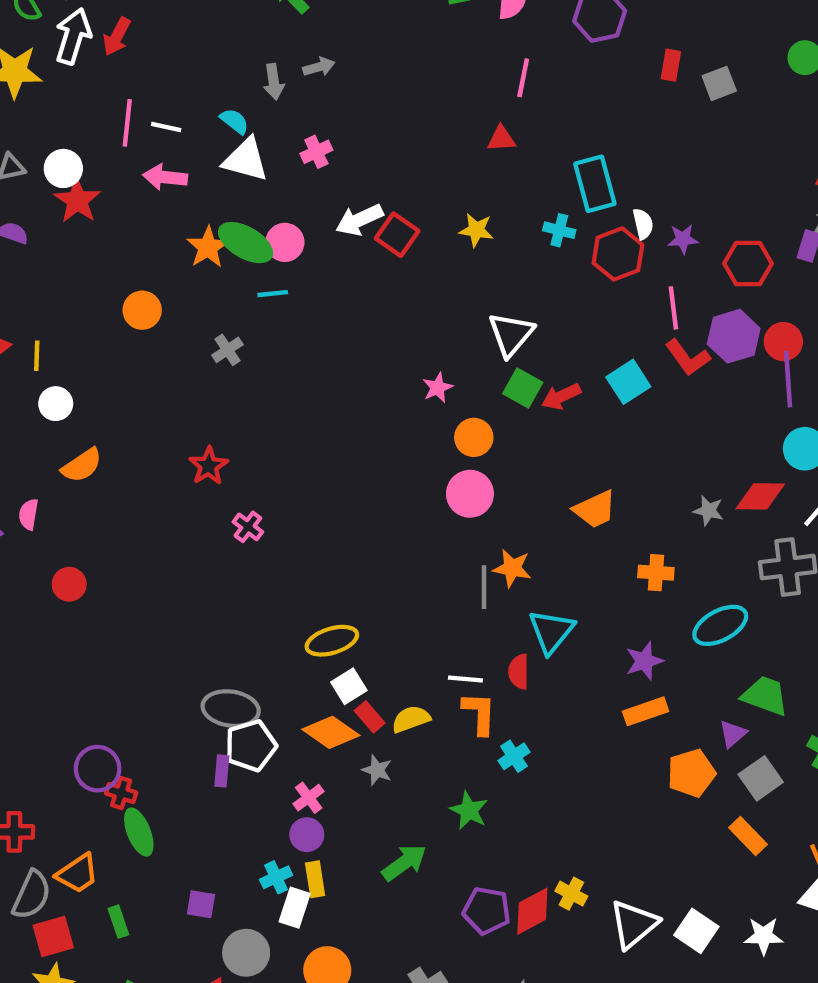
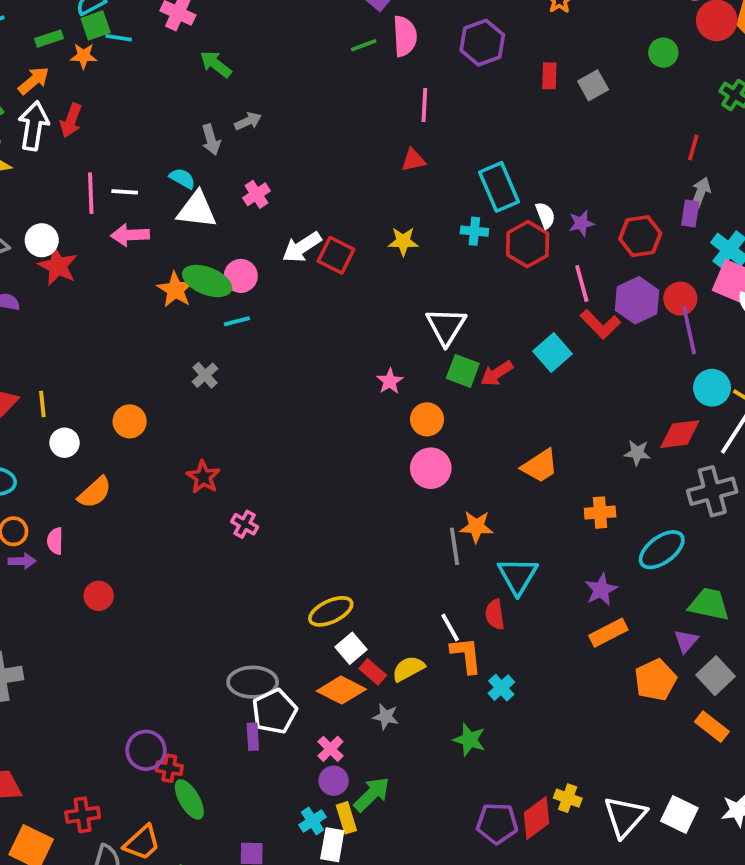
orange circle: (142, 310) -> (130, 421), moved
white line: (465, 679) -> (450, 627), turned 64
green arrow: (404, 863) -> (372, 794), moved

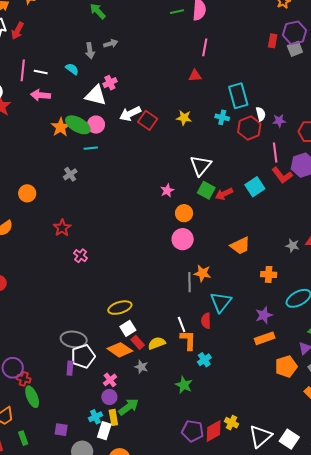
purple hexagon: (482, 43) -> (294, 33), moved
white triangle: (197, 210) -> (96, 95), moved

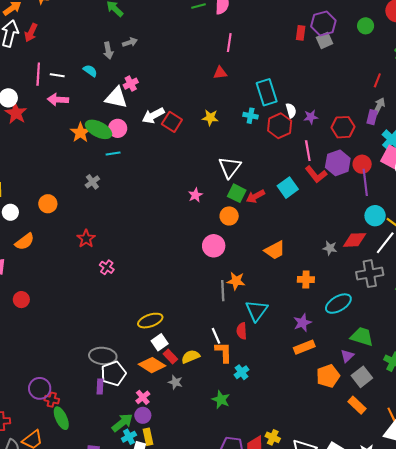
orange circle: (184, 213) -> (229, 216), moved
green arrow: (129, 407) -> (122, 423), moved

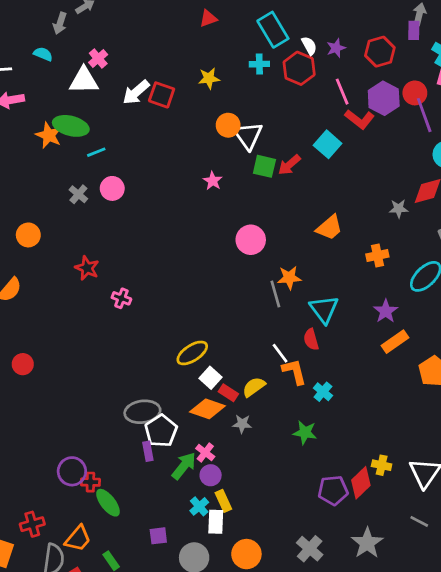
gray arrow: (108, 51) -> (60, 23), turned 42
pink circle: (118, 128) -> (112, 188), moved
orange circle: (229, 216) -> (228, 125), moved
green arrow: (122, 423) -> (184, 466), moved

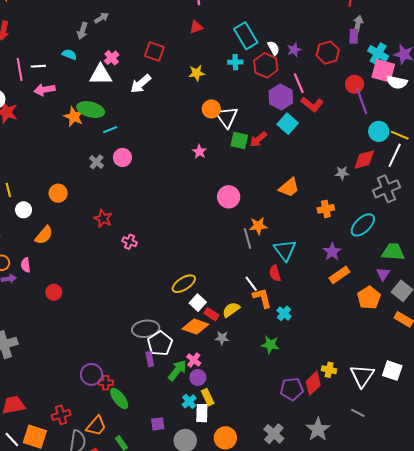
red square: (162, 95) -> (154, 51), moved
purple hexagon: (384, 98) -> (281, 97), moved

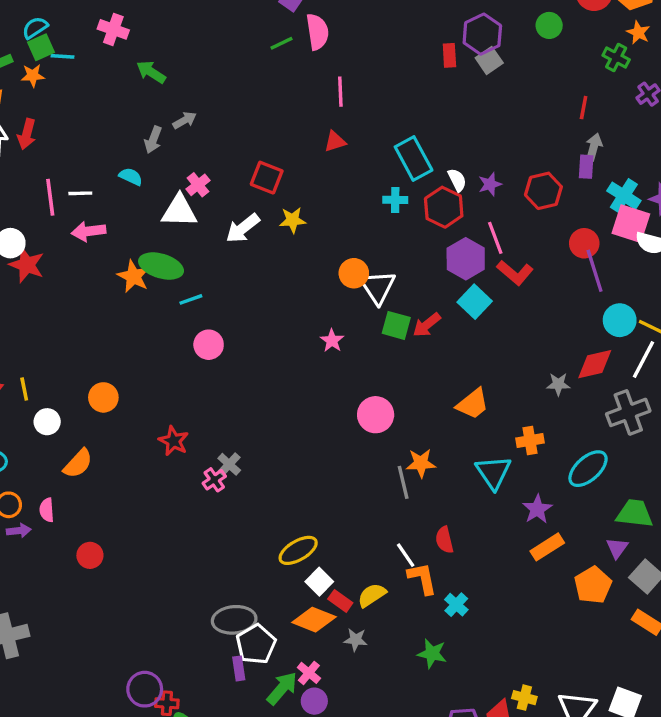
yellow star: (197, 73) -> (293, 220), moved
gray cross: (96, 162) -> (229, 464), moved
pink cross: (130, 242) -> (214, 480), turned 32
cyan triangle: (285, 250) -> (493, 472), moved

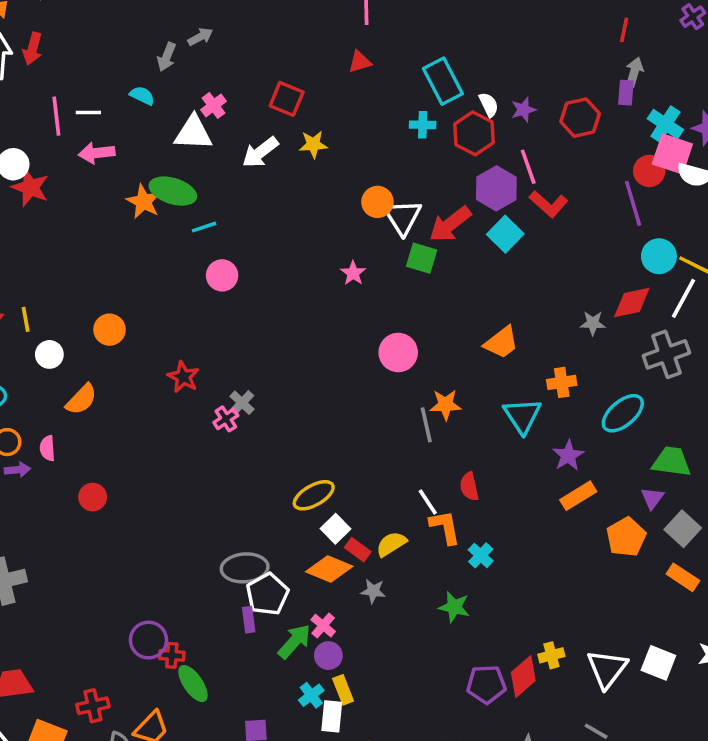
red circle: (584, 243) -> (649, 171), moved
red arrow: (427, 325) -> (450, 224), moved, size x1.4
yellow cross: (524, 698) -> (551, 655), turned -30

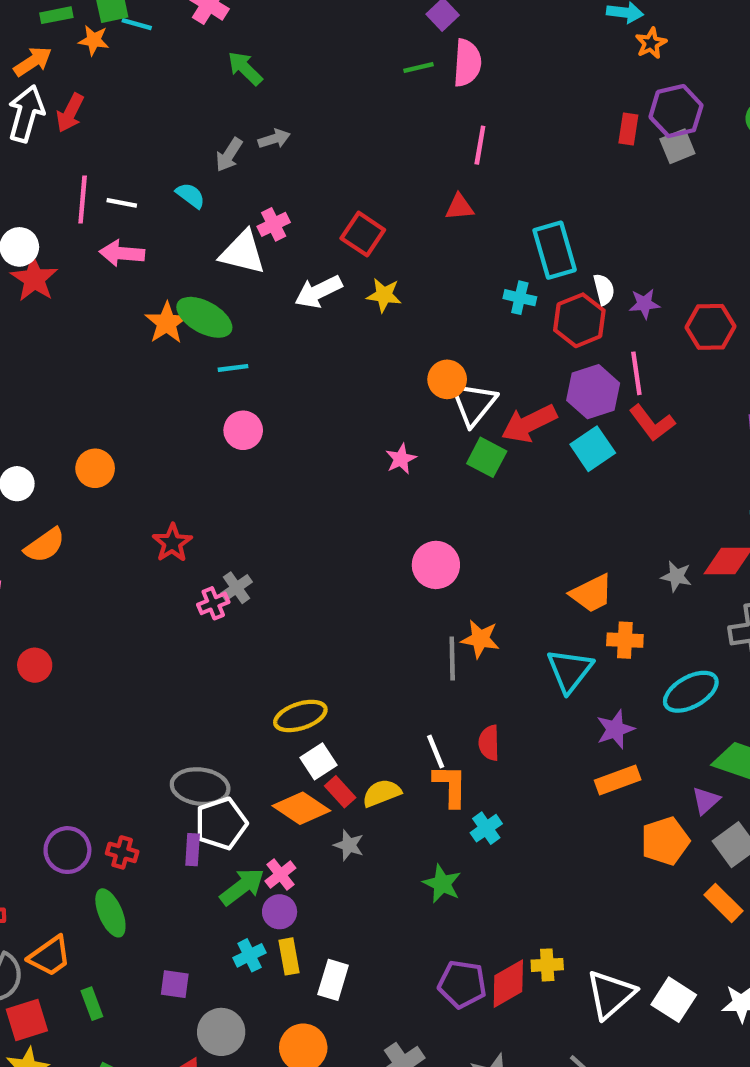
orange trapezoid: (501, 343) -> (592, 593), moved
red cross: (172, 655) -> (122, 852), moved
white rectangle: (332, 716) -> (333, 980), moved

